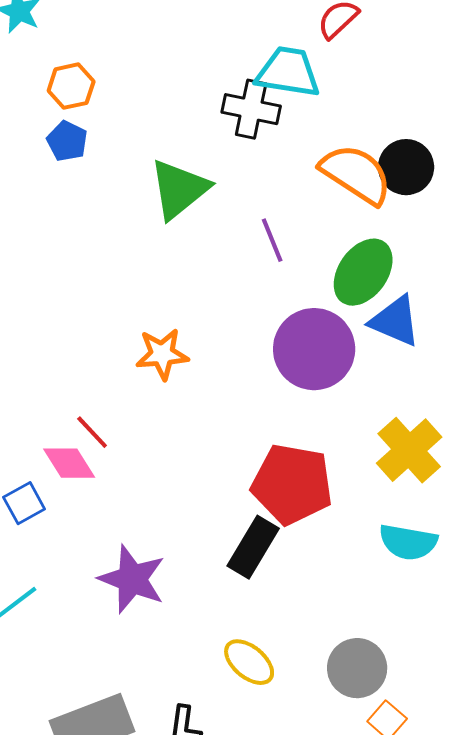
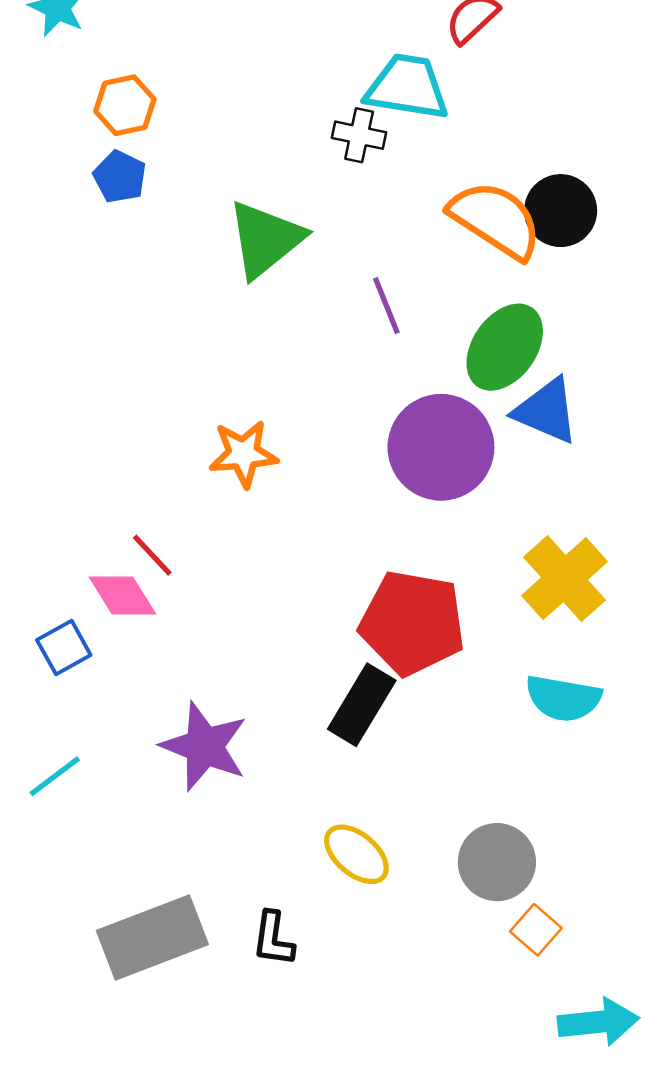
black cross: (251, 109) -> (359, 135), size x0.7

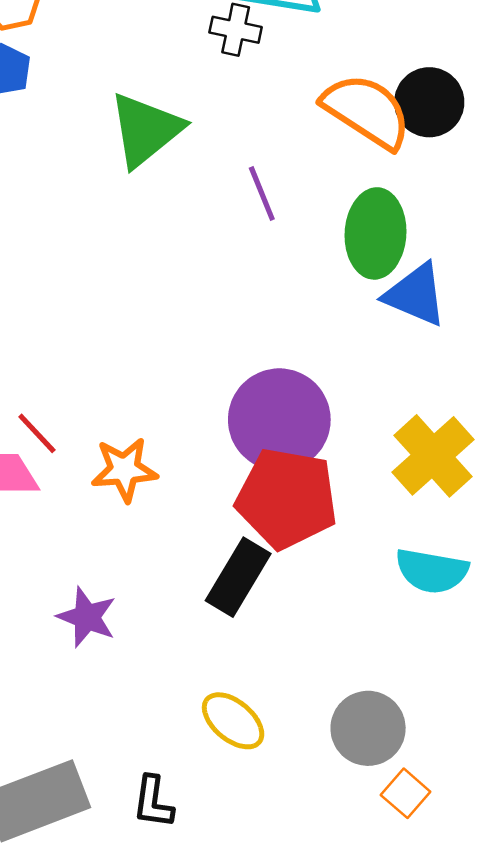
green ellipse: (505, 347) -> (376, 233), turned -32
purple circle: (441, 447) -> (279, 420), moved
orange star: (243, 454) -> (124, 470), moved
purple star: (204, 746) -> (87, 617), size x0.7

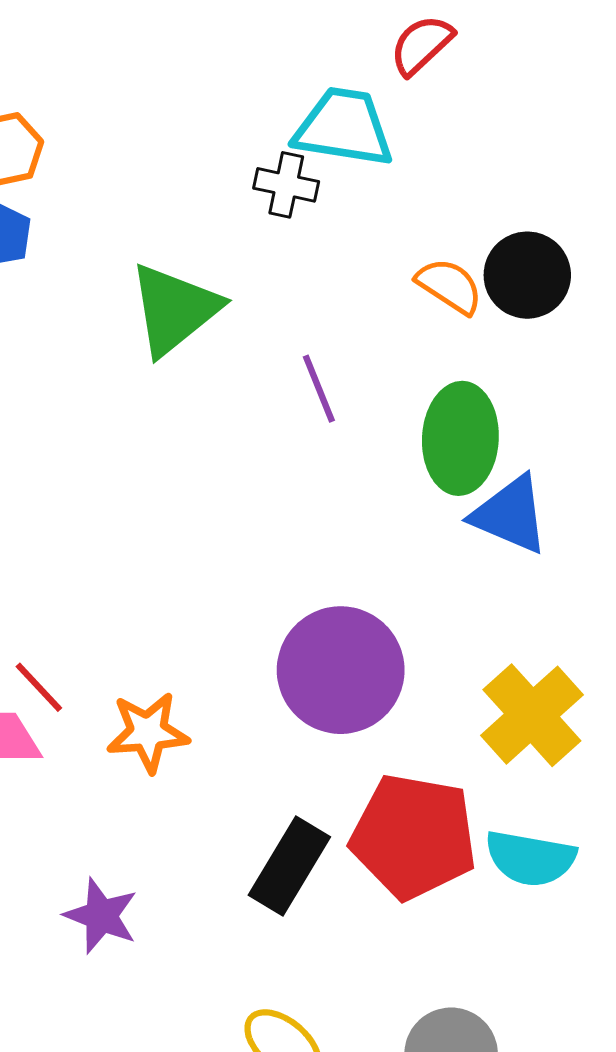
orange semicircle: (367, 111) -> (450, 286), size x0.6
red pentagon: (287, 498) -> (414, 836), moved

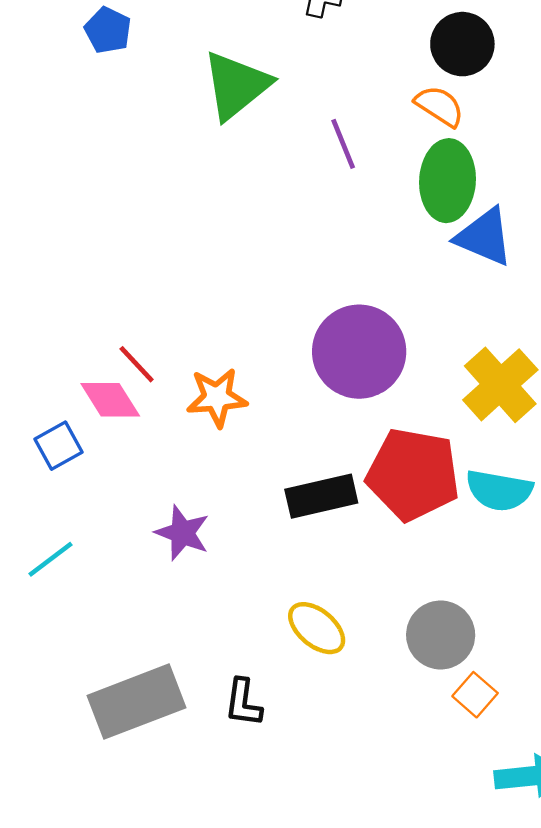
black circle: (527, 275) -> (462, 44), moved
orange semicircle: (450, 286) -> (439, 106), moved
black rectangle: (289, 866) -> (321, 496), turned 46

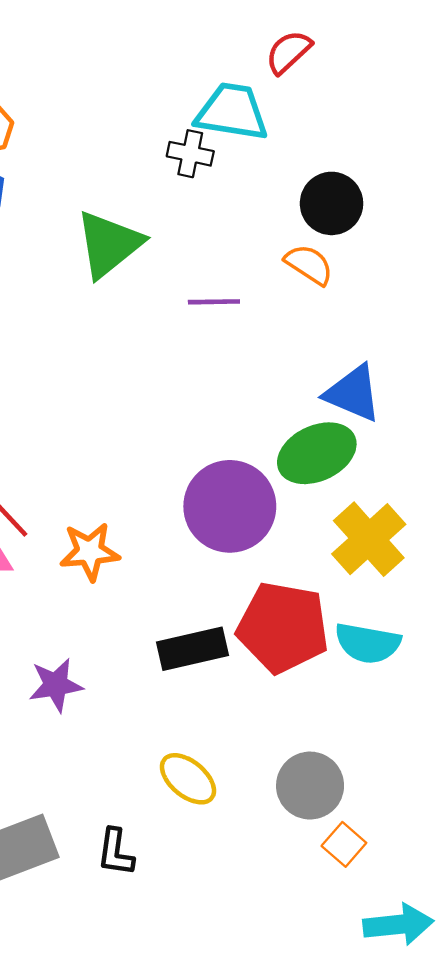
purple line: (343, 144) -> (214, 302), turned -69
green ellipse: (447, 181) -> (317, 453), moved, turned 62
purple star: (182, 533) -> (56, 685), turned -30

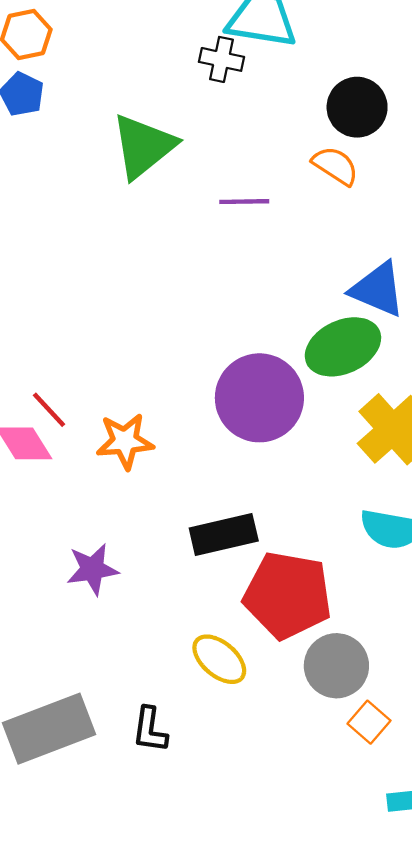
red pentagon: (283, 627) -> (288, 595), moved

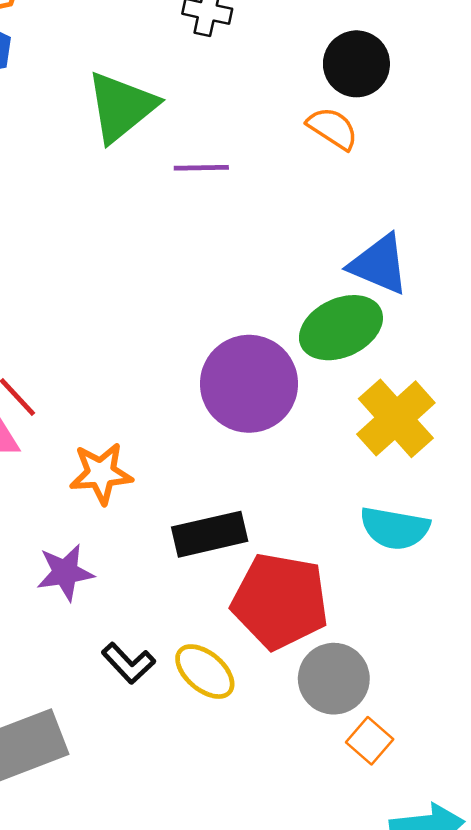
purple line: (244, 202) -> (201, 168), moved
orange star: (125, 441) -> (101, 473), moved
black L-shape: (150, 730) -> (128, 663), moved, turned -51

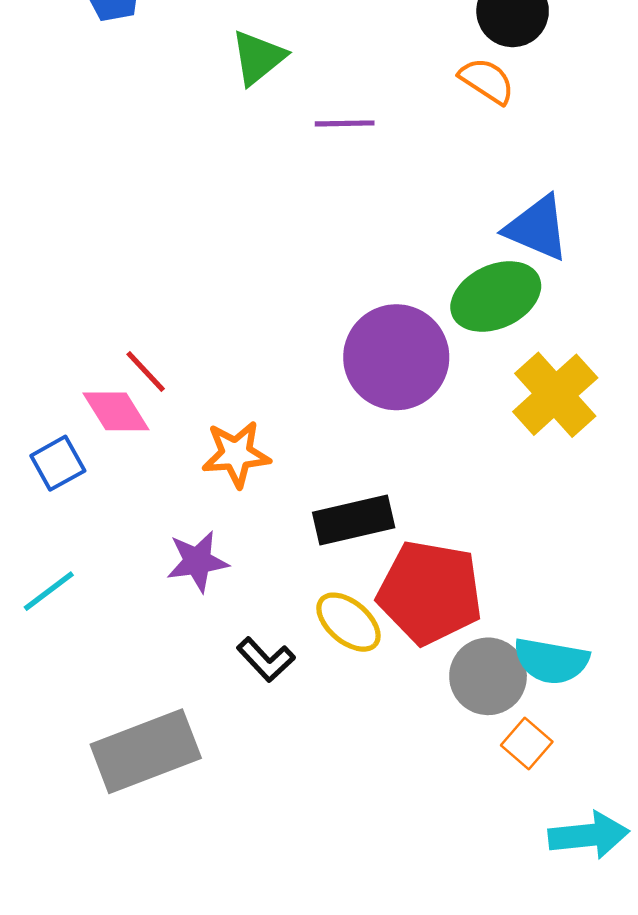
green triangle: (121, 107) -> (258, 58), size x0.7
cyan semicircle: (395, 528) -> (551, 661), moved
yellow ellipse: (205, 672) -> (348, 622), moved

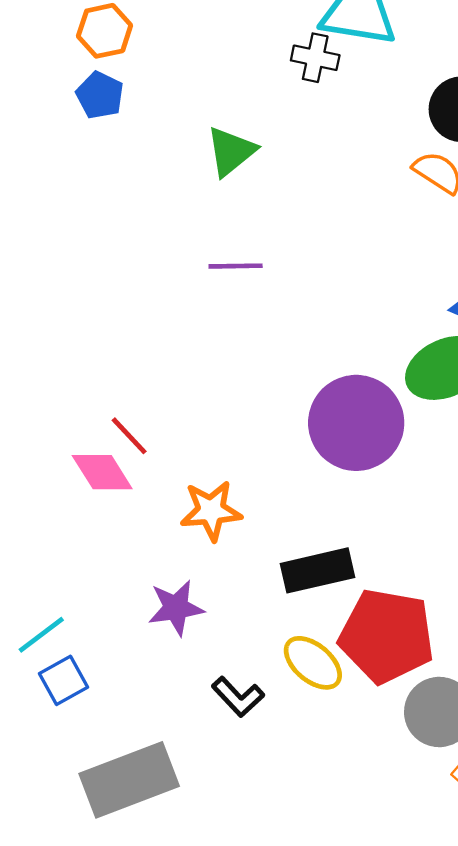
purple line: (345, 123) -> (236, 266), moved
blue square: (58, 463) -> (64, 680), moved

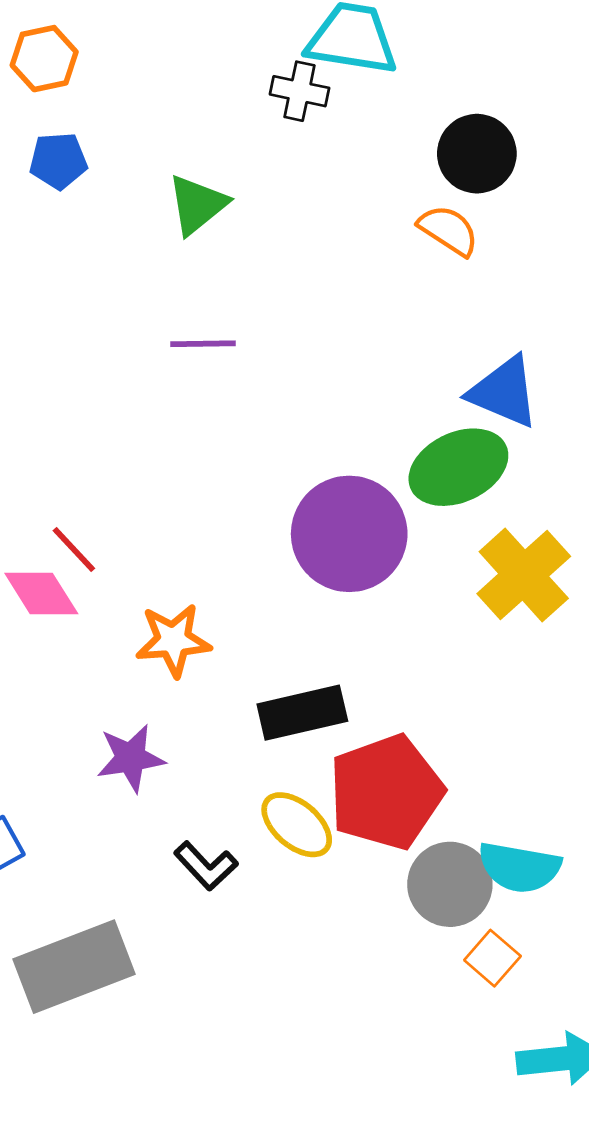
blue pentagon: (100, 95) -> (58, 161), moved, turned -30
red pentagon: (387, 636) -> (386, 792), turned -30

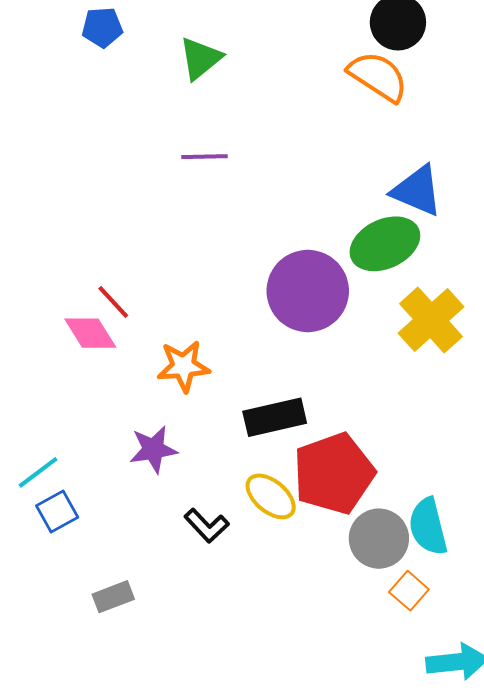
orange semicircle: (448, 230) -> (378, 76), size x1.4
cyan semicircle: (519, 867) -> (428, 527), turned 66
gray rectangle: (74, 967) -> (113, 597), size x0.5

